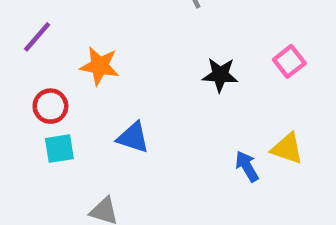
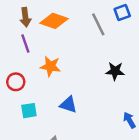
purple line: (37, 37) -> (25, 44), moved, turned -60
red circle: (50, 106) -> (16, 82), moved

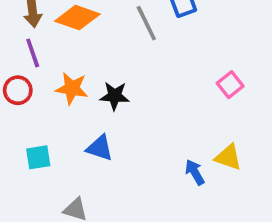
black star: (115, 71) -> (115, 96), moved
red circle: (16, 82) -> (18, 90), moved

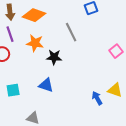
gray line: (146, 23) -> (71, 32), moved
orange star: (72, 88) -> (35, 43), moved

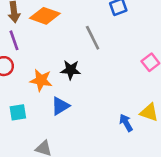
orange star: (35, 43) -> (41, 80), moved
blue triangle: (46, 85) -> (60, 106), turned -49

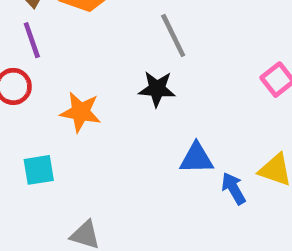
black star: (71, 70) -> (157, 89), moved
blue triangle: (60, 106) -> (196, 158), moved, turned 30

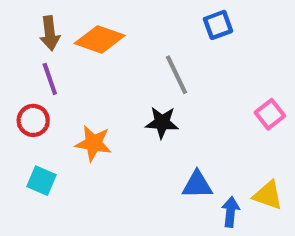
cyan square: (39, 170) -> (42, 181), moved, turned 32
blue arrow: (234, 189) -> (230, 212), turned 36

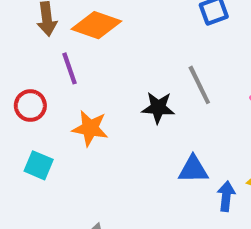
gray line: (176, 75) -> (199, 85), moved
purple line: (50, 79) -> (70, 68), moved

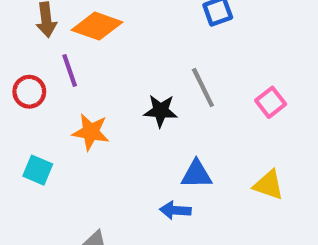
red circle: (30, 106) -> (29, 92), moved
blue arrow: (226, 196) -> (175, 210), moved, turned -92

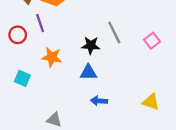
blue triangle: (197, 174) -> (88, 73), moved
yellow triangle: (269, 185) -> (151, 102), moved

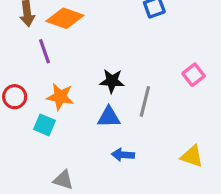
gray line: (114, 32) -> (145, 101), moved, turned 40
red circle: (18, 35) -> (15, 97), moved
cyan square: (22, 78) -> (44, 125), moved

